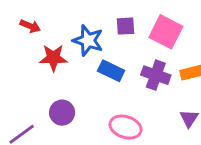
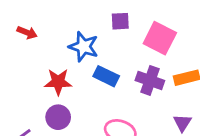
purple square: (126, 26) -> (120, 21), moved
red star: (53, 58) -> (58, 82), moved

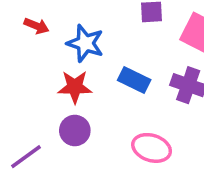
blue star: (84, 47) -> (85, 43), moved

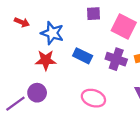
purple circle: (75, 130) -> (37, 93), moved

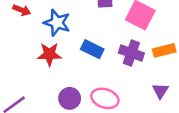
purple circle: (37, 93) -> (70, 98), moved

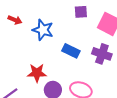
red star: (49, 54) -> (37, 73), moved

